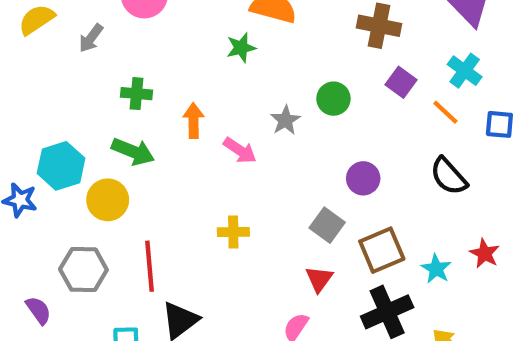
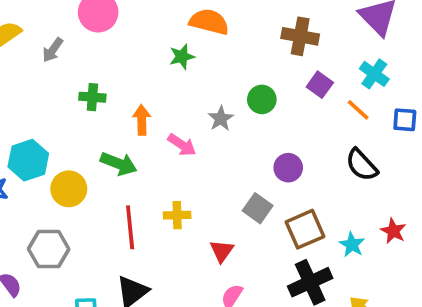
green arrow: (133, 152) -> (119, 164), moved
red line: (150, 266) -> (130, 227), moved
red triangle: (319, 279) -> (222, 251), moved

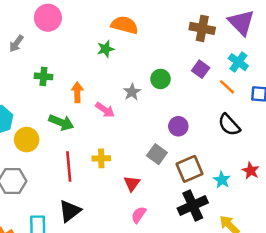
brown cross: (300, 36) -> (202, 28), moved

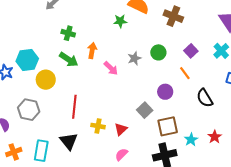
brown cross: (202, 28) -> (173, 16), moved
orange line: (227, 87) -> (185, 73), moved
green arrow: (61, 122) -> (69, 60), moved
yellow cross: (101, 158) -> (98, 126), moved
black triangle: (70, 211) -> (69, 141), turned -42

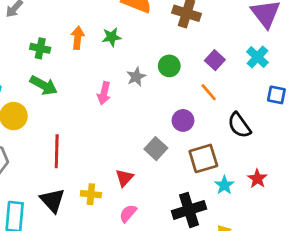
green star: (120, 21) -> (112, 37), moved
orange arrow: (92, 51) -> (78, 38), moved
pink arrow: (111, 68) -> (104, 93), turned 63
yellow cross: (98, 126) -> (91, 194), moved
brown square: (168, 126) -> (203, 158), moved

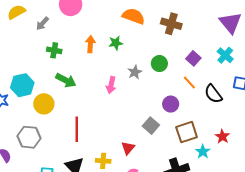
green cross: (40, 48) -> (54, 50), moved
black semicircle: (239, 125) -> (213, 94), moved
red star: (257, 179) -> (222, 137), moved

